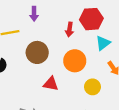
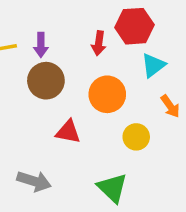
purple arrow: (34, 14) -> (41, 45), moved

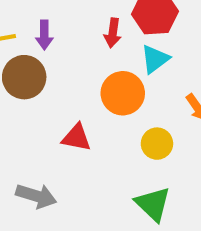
cyan triangle: (153, 65) -> (155, 59), moved
brown circle: (46, 81) -> (24, 77), moved
green triangle: (112, 188) -> (153, 204), moved

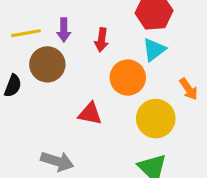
red arrow: (113, 33) -> (102, 40), moved
yellow circle: (157, 144) -> (156, 119), size x1.5

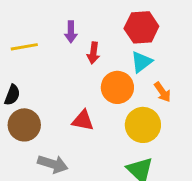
purple arrow: (64, 30) -> (71, 32), moved
brown circle: (47, 64) -> (24, 125), moved
orange arrow: (189, 89) -> (162, 92), moved

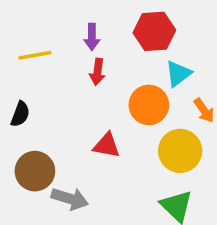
red hexagon: (141, 27) -> (154, 31), moved
red arrow: (93, 53) -> (97, 72), moved
brown circle: (24, 125) -> (35, 171), moved

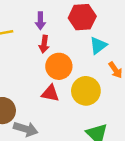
orange circle: (149, 105) -> (59, 66), moved
yellow circle: (180, 151) -> (86, 91), moved

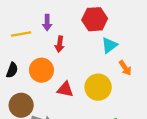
purple arrow: (40, 21) -> (47, 23), moved
orange circle: (59, 66) -> (41, 70), moved

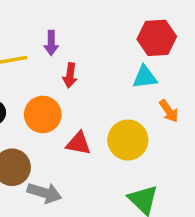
red hexagon: (95, 19) -> (157, 38), moved
cyan triangle: (109, 45) -> (145, 77), turned 30

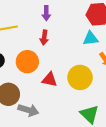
purple arrow: (51, 43) -> (46, 13), moved

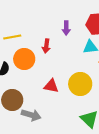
purple arrow: (46, 13) -> (66, 28), moved
orange circle: (27, 62) -> (24, 59), moved

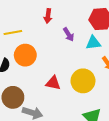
purple arrow: (66, 28) -> (69, 34), moved, turned -32
red arrow: (46, 46) -> (48, 16), moved

